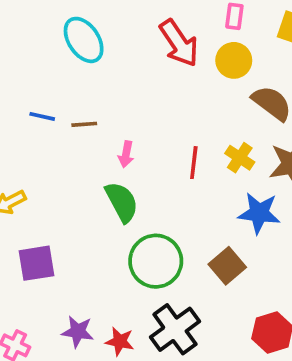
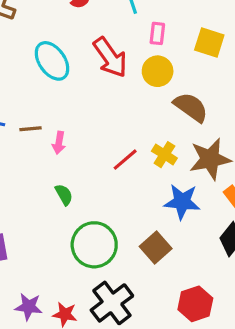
cyan ellipse: (84, 40) -> (52, 61), moved
pink arrow: (126, 154) -> (59, 143), moved
red line: (194, 163) -> (125, 160), turned 44
green semicircle: (122, 202) -> (64, 195), size x0.6

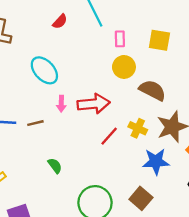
red arrow: (110, 57) -> (94, 104), moved, turned -52
pink arrow: (59, 143) -> (61, 104), moved
green semicircle: (64, 195) -> (55, 166), moved

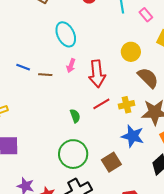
pink rectangle: (120, 39) -> (146, 15), moved, turned -56
red arrow: (94, 104) -> (97, 74), turned 72
yellow cross: (138, 128) -> (126, 105), turned 35
green semicircle: (55, 166) -> (75, 116), moved

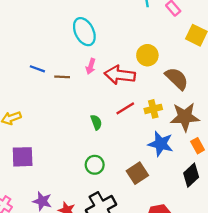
yellow circle: (131, 52) -> (147, 55), moved
red arrow: (97, 74) -> (120, 75), turned 104
green circle: (73, 154) -> (95, 165), size x0.6

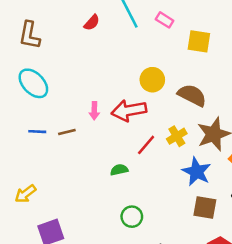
cyan ellipse: (84, 32) -> (33, 83), moved
green semicircle: (96, 122) -> (119, 170), turned -64
blue star: (161, 144) -> (197, 172), turned 30
brown square: (137, 173) -> (205, 207), moved, turned -30

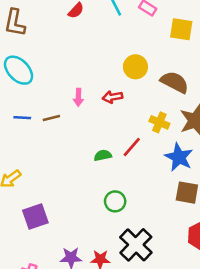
red arrow: (129, 110) -> (112, 97), size x0.6
yellow cross: (177, 136) -> (159, 122), turned -36
red line: (146, 145) -> (132, 147), moved

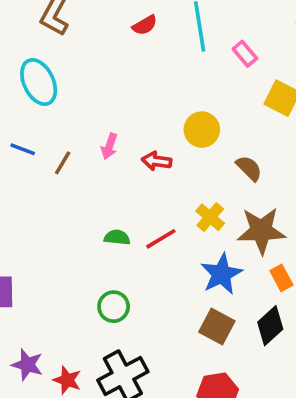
brown semicircle: (175, 82) -> (249, 168), size x0.7
brown line: (51, 118) -> (63, 163), turned -63

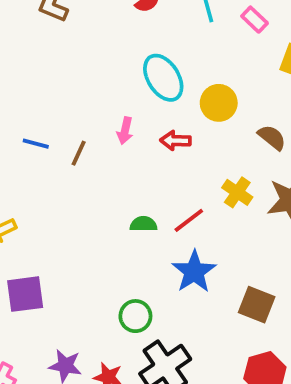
cyan ellipse: (39, 82) -> (163, 78), moved
blue star: (221, 274) -> (194, 272), moved
green circle: (114, 307) -> (135, 316), moved

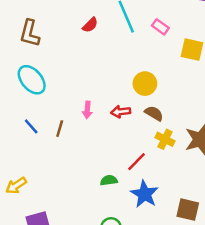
cyan ellipse: (163, 78) -> (32, 80), moved
brown semicircle: (272, 137) -> (154, 113), moved
blue line: (36, 144) -> (31, 126), turned 42
green semicircle: (143, 224) -> (109, 180), moved

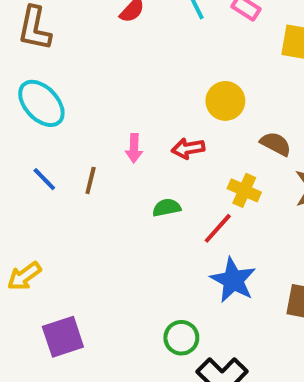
brown semicircle: (154, 113) -> (276, 144), moved
yellow cross: (165, 139) -> (244, 190), moved
green semicircle: (109, 180) -> (167, 208), moved

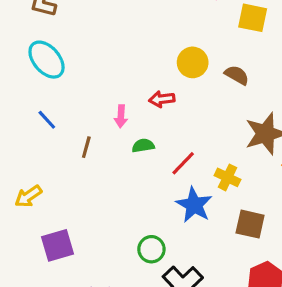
brown semicircle: (276, 144) -> (237, 75), moved
pink arrow: (134, 148) -> (121, 116), moved
brown line: (91, 180) -> (86, 147), moved
yellow cross: (244, 190) -> (228, 177), moved

